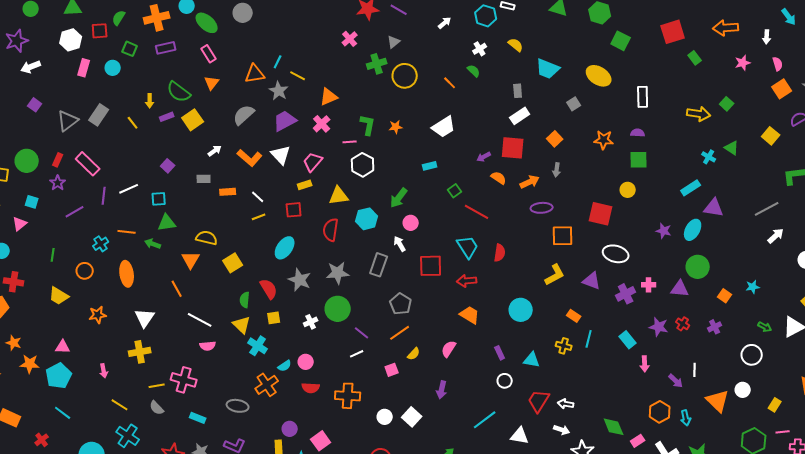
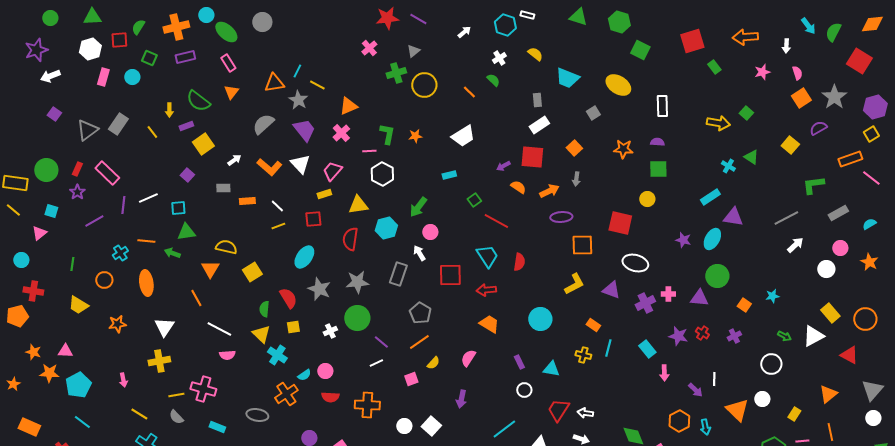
yellow square: (193, 120) -> (203, 144), moved
purple trapezoid: (285, 121) -> (304, 130), turned 80
pink triangle: (63, 347) -> (65, 351), moved

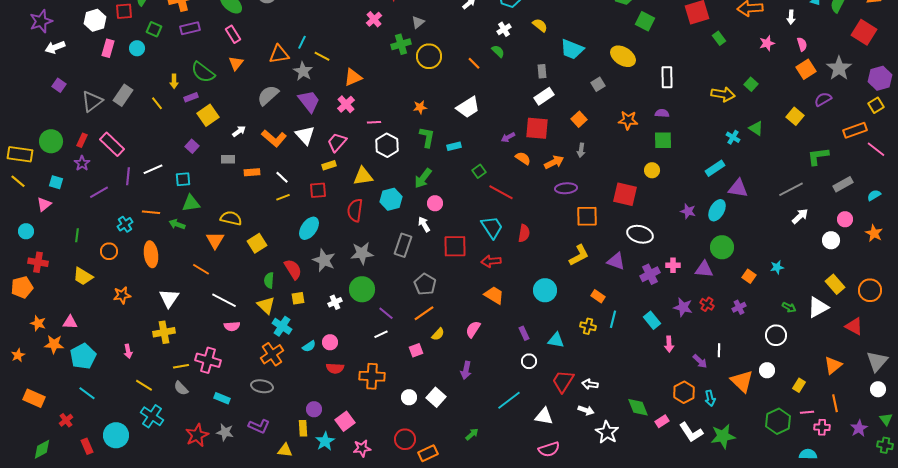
green L-shape: (387, 134) -> (427, 137), moved
orange line: (196, 298) -> (201, 269), turned -30
orange cross: (286, 394) -> (272, 354), moved

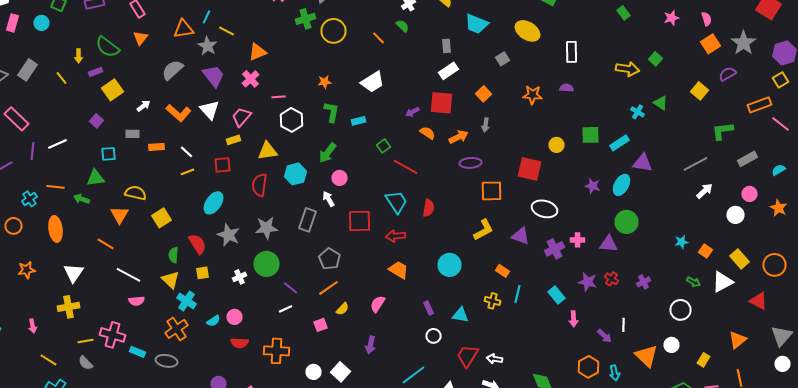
green square: (663, 140) -> (590, 135), moved
cyan square: (183, 179) -> (108, 154), moved
orange square: (749, 276) -> (706, 251), moved
cyan rectangle: (222, 398) -> (138, 352), moved

